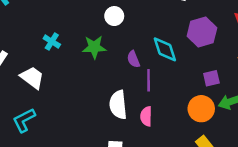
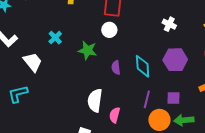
purple line: (149, 80) -> (147, 99), moved

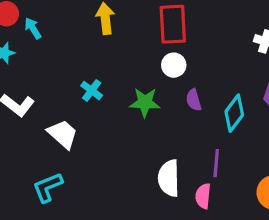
cyan diamond: (143, 66) -> (234, 113), turned 50
purple semicircle: (116, 68) -> (194, 100), moved
purple line: (147, 99) -> (216, 163), moved

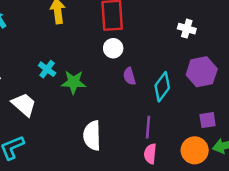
green star: (145, 102) -> (74, 82), moved
white semicircle: (169, 178) -> (92, 136), moved
pink semicircle: (203, 196) -> (150, 154), moved

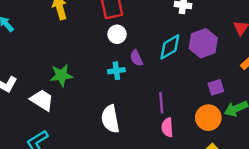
cyan cross: (47, 69) -> (116, 71), moved, turned -35
green star: (74, 82) -> (61, 75), moved
cyan diamond: (162, 87) -> (170, 47), moved, turned 32

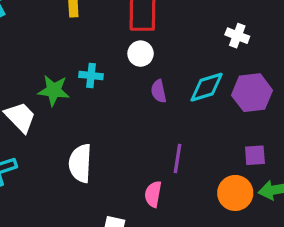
cyan cross: (116, 71) -> (91, 76), moved
white semicircle: (110, 119) -> (80, 163), moved
pink semicircle: (167, 127) -> (153, 194), moved

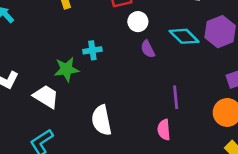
white circle: (141, 54) -> (138, 22), moved
cyan diamond: (207, 87) -> (184, 36), turned 76

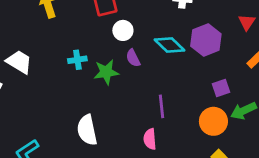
green star: (66, 69) -> (106, 72), moved
white trapezoid: (46, 96) -> (19, 62), moved

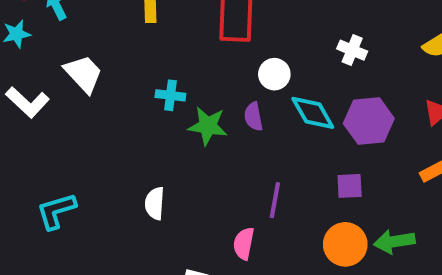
white circle: (123, 30) -> (274, 74), moved
purple square: (221, 88) -> (350, 186), moved
white semicircle: (87, 130) -> (155, 203), size x0.7

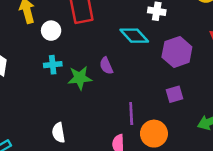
white circle: (274, 74) -> (51, 31), moved
cyan diamond: (313, 113) -> (134, 36), moved
orange circle: (345, 244) -> (154, 134), moved

